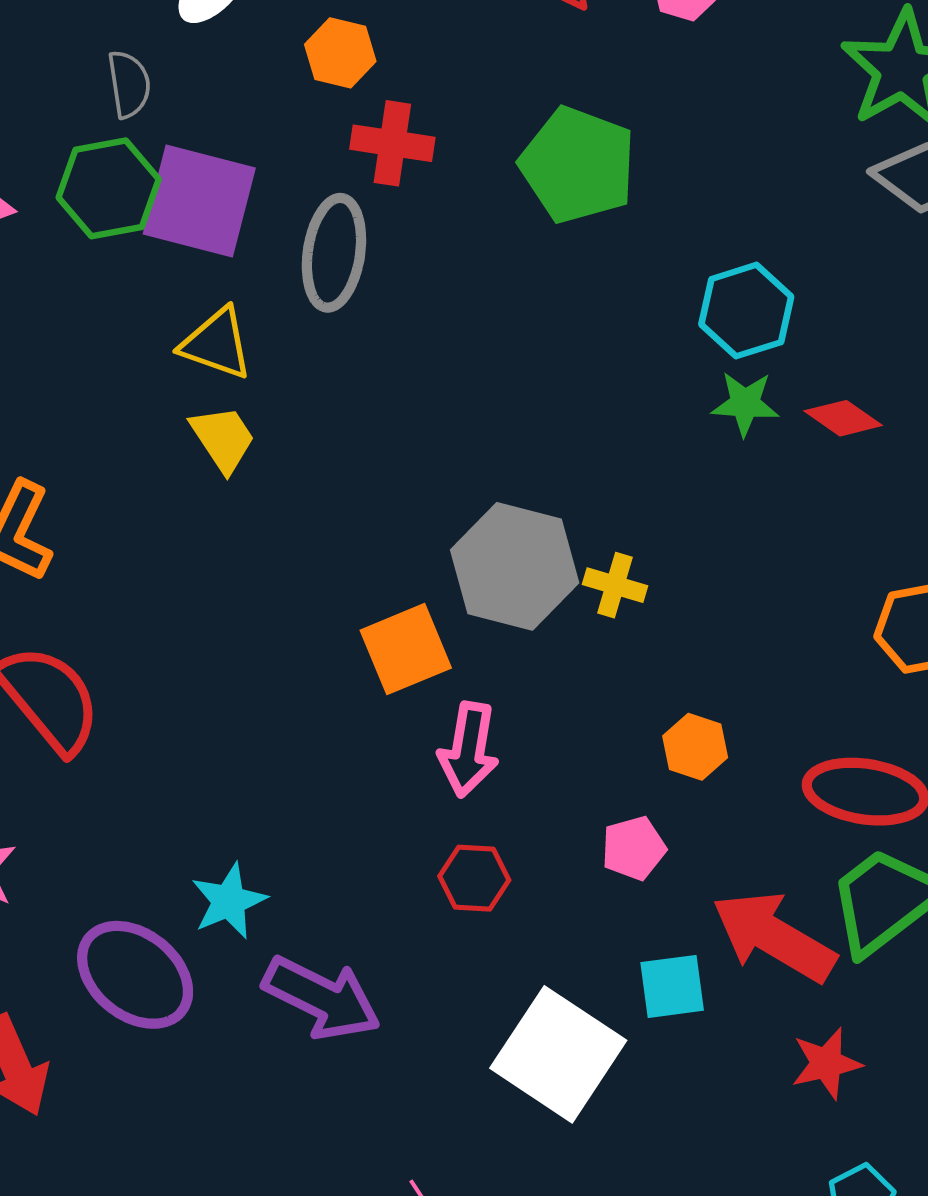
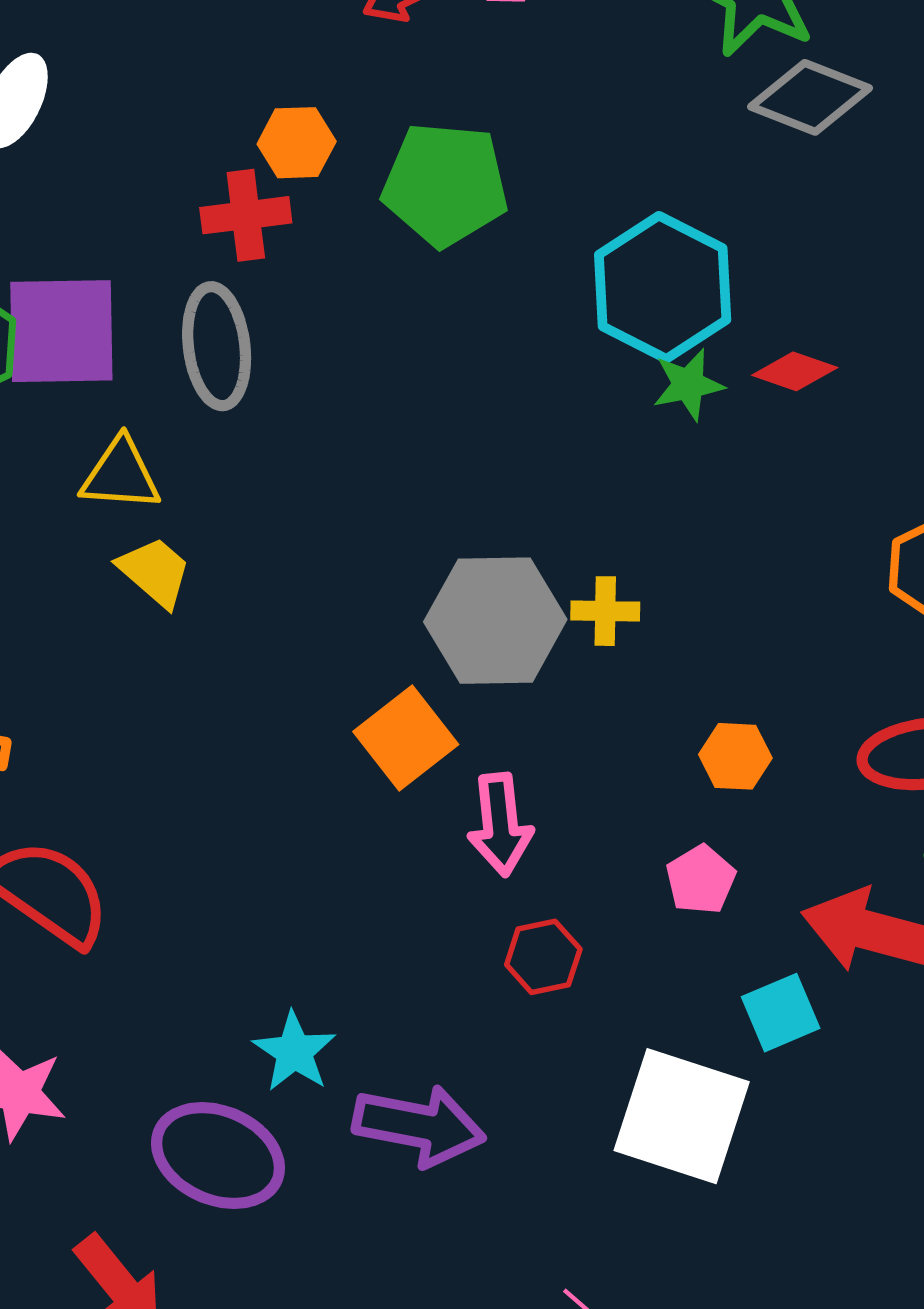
orange hexagon: (340, 53) -> (297, 143), moved
cyan hexagon: (746, 311) -> (663, 287), size x1.4

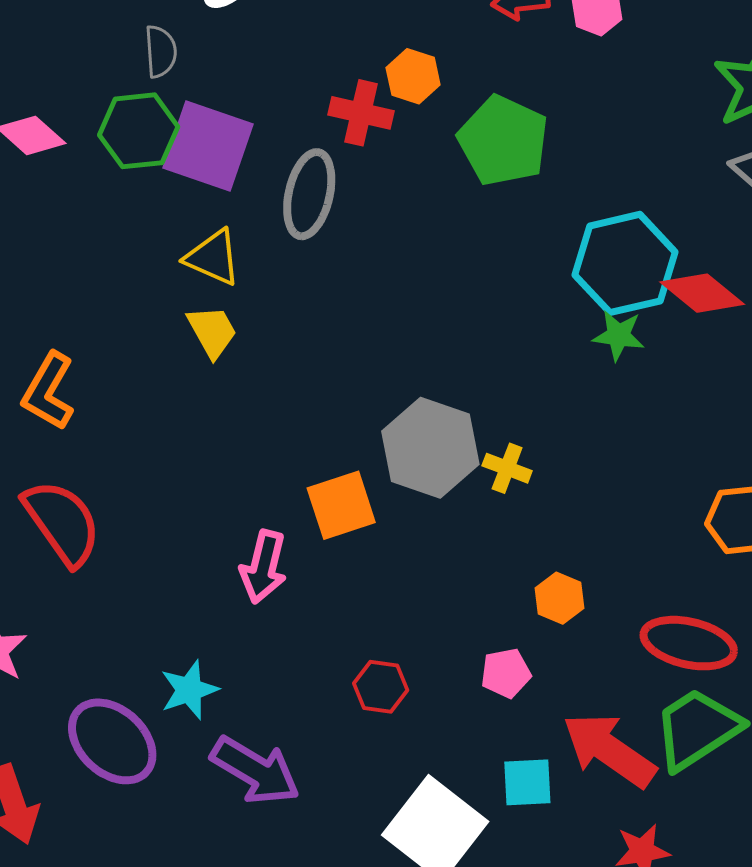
red diamond: (795, 371) -> (702, 293), moved, size x1.4
pink arrow: (500, 825) -> (263, 567), moved

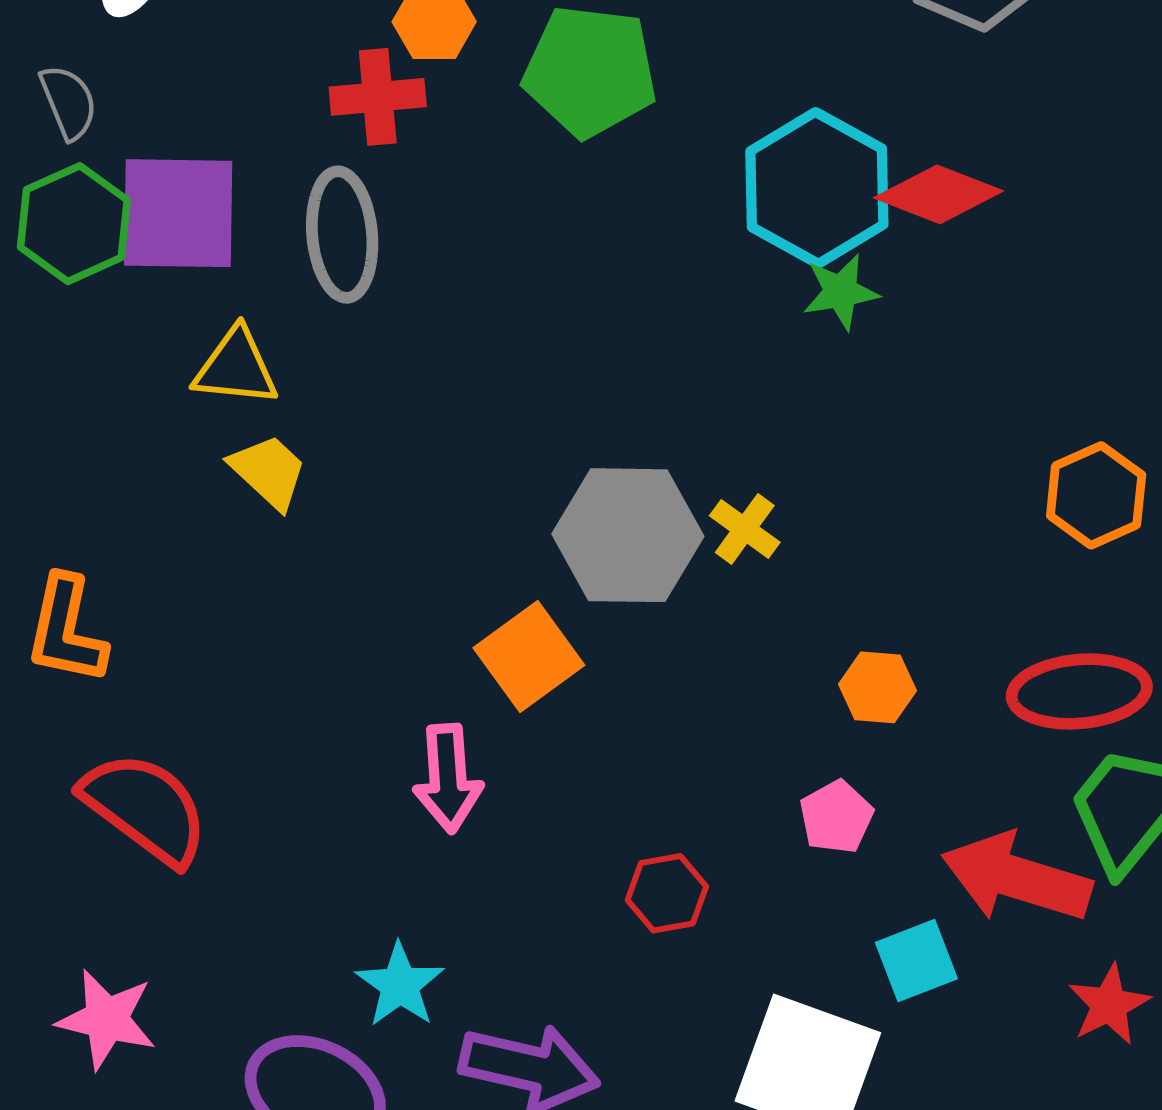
yellow cross: (507, 468) -> (745, 529), turned 33

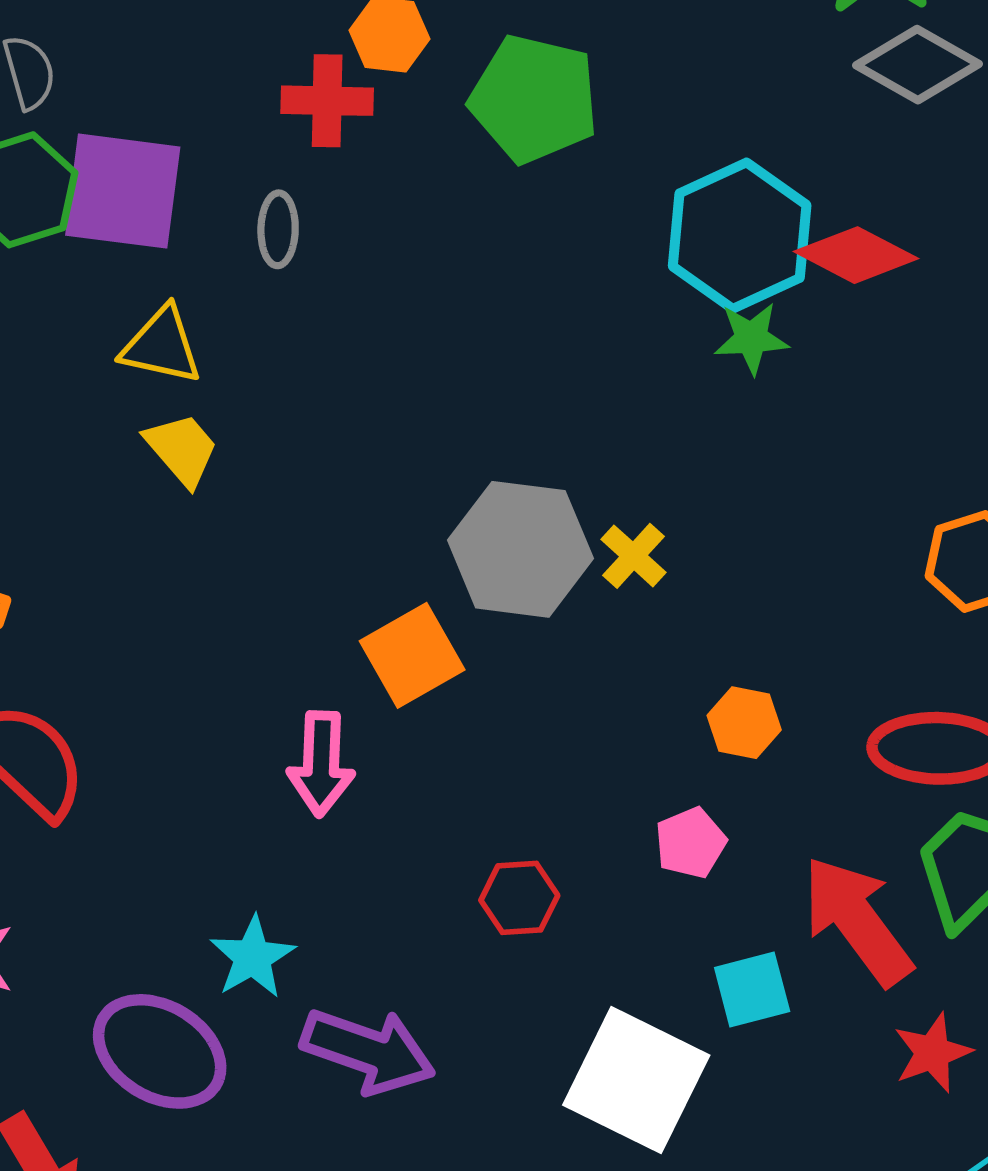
gray ellipse: (342, 235) -> (278, 229), size x0.6
red arrow: (1016, 878) -> (857, 921), turned 30

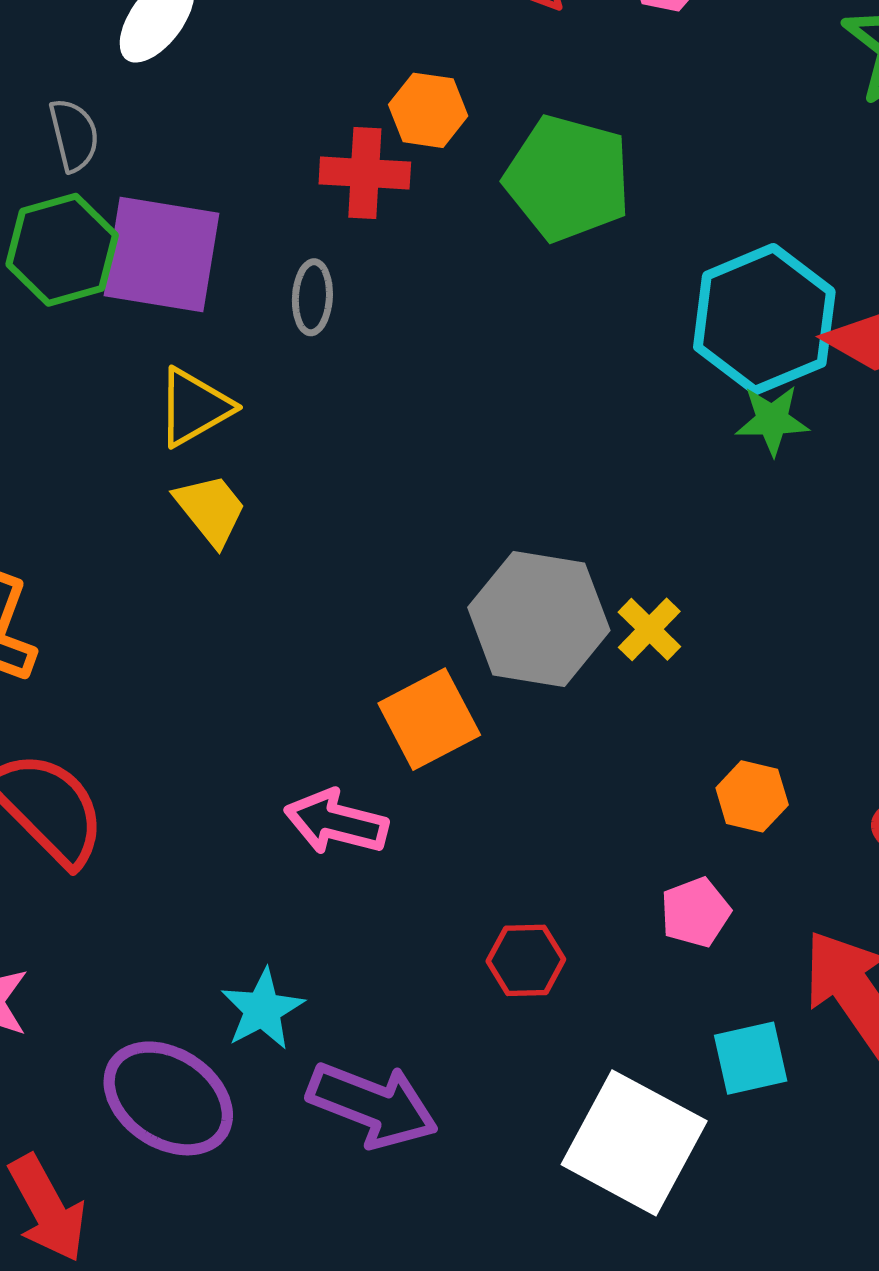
yellow triangle: (162, 346) -> (194, 407), turned -44
pink arrow: (321, 764) -> (336, 822), turned 100

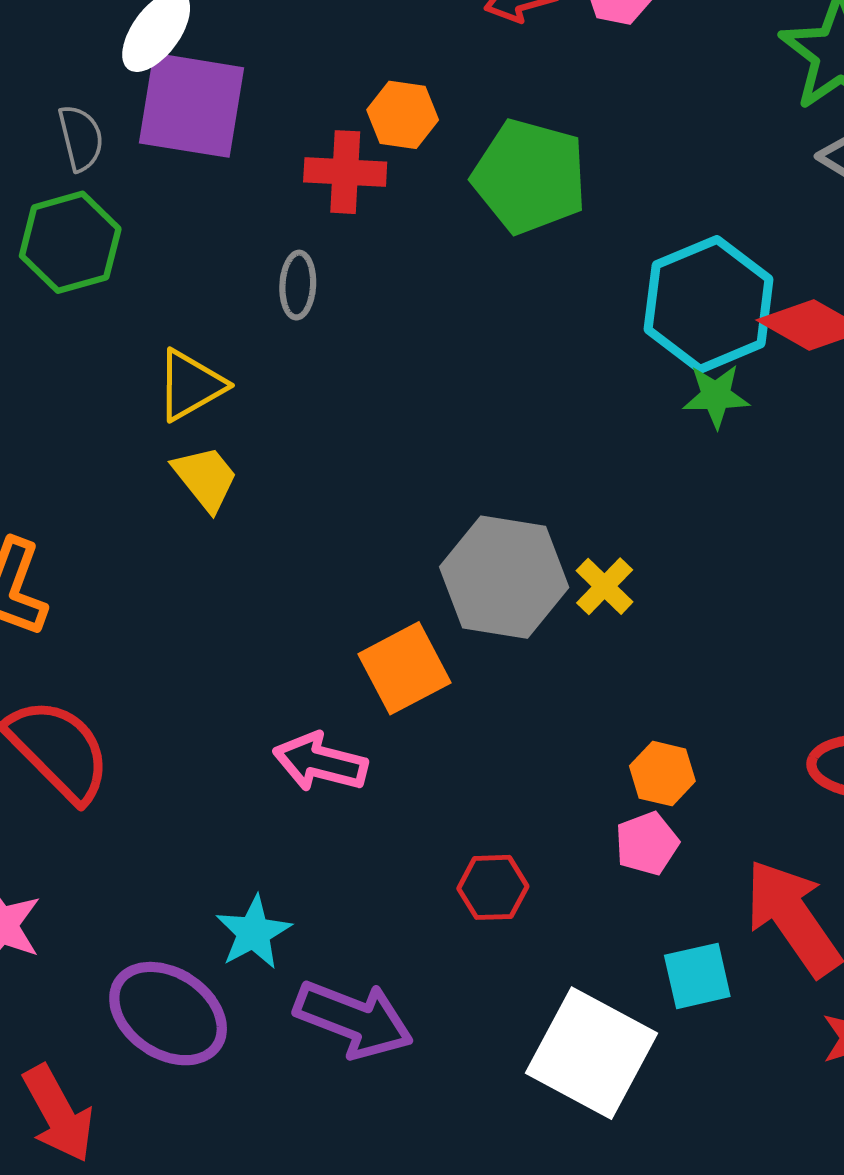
purple square: (161, 254) -> (192, 105), moved
orange hexagon: (752, 796) -> (662, 774), moved

